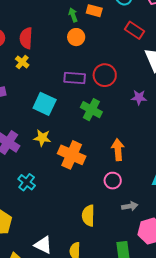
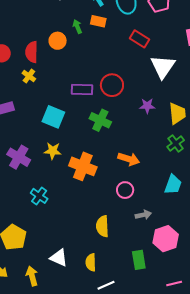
orange circle: (76, 37) -> (58, 41), moved
orange arrow: (118, 150) -> (129, 159), turned 115

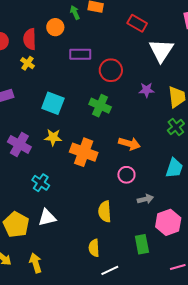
purple rectangle: (82, 89) -> (80, 54), moved
white triangle: (59, 258) -> (47, 218), moved, turned -36

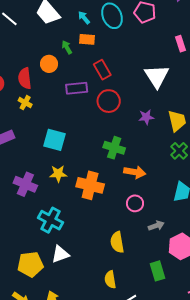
red rectangle: (137, 23) -> (102, 70), moved, turned 36
green cross: (100, 106) -> (114, 148), moved
cyan cross: (41, 183) -> (50, 220), size x1.4
yellow pentagon: (16, 225) -> (30, 264), turned -30

